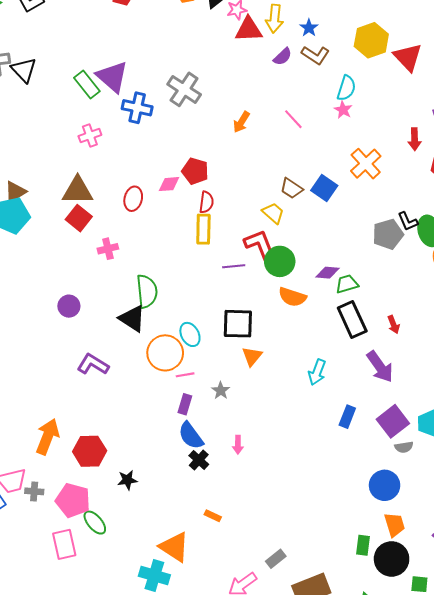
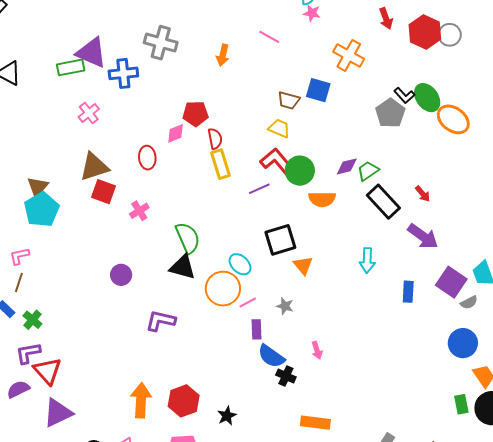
green rectangle: (87, 85) -> (71, 67), turned -44
orange rectangle: (213, 516) -> (315, 423), size x1.8

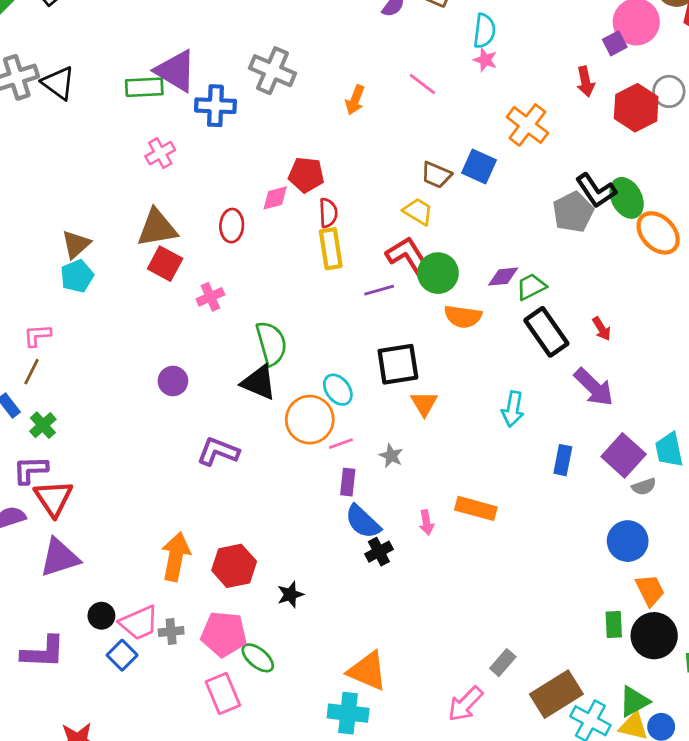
gray circle: (450, 35) -> (669, 91), moved
black L-shape: (404, 95) -> (596, 191), size x1.4
cyan pentagon: (42, 210) -> (77, 276), size x0.7
black cross: (286, 376) -> (379, 552), turned 30
orange rectangle: (315, 423) -> (476, 508), moved

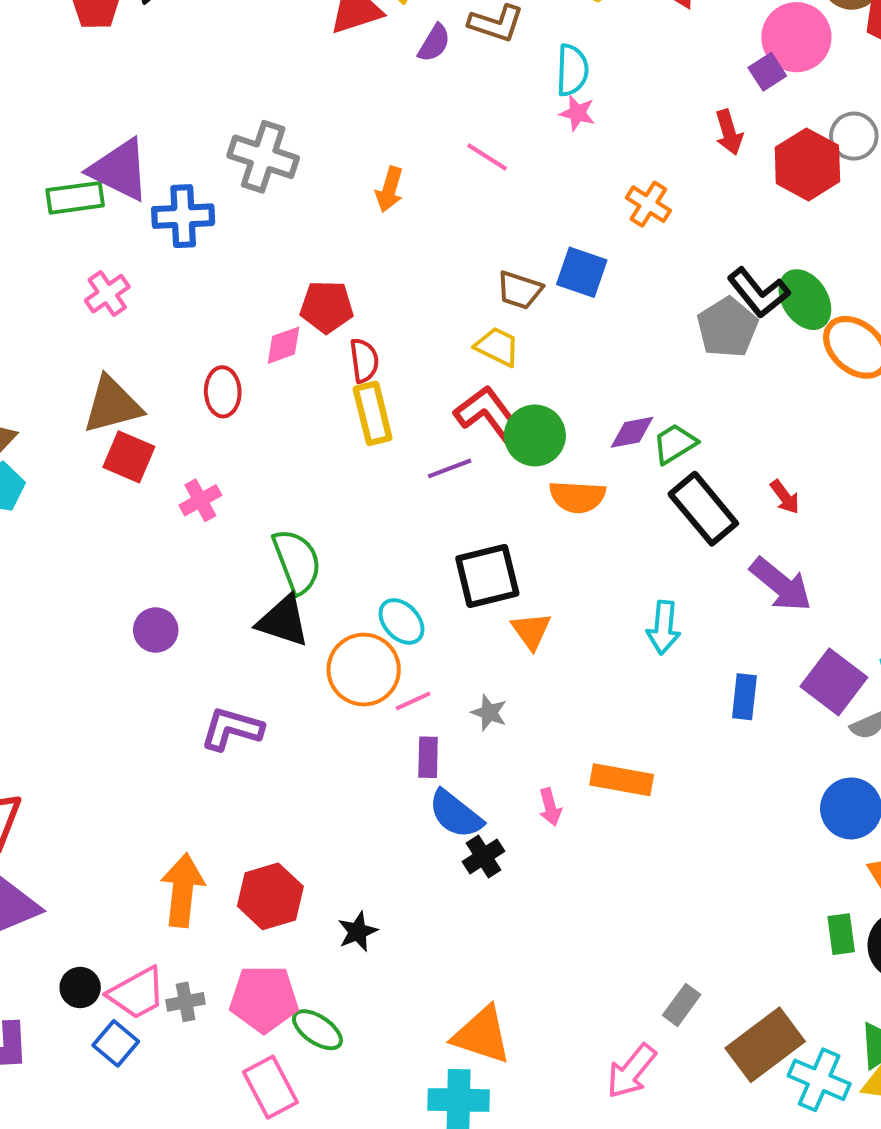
orange cross: (527, 125) -> (648, 204), size x0.7

